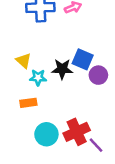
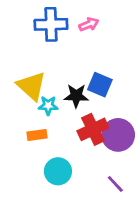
yellow triangle: (24, 61) -> (31, 86), size x1.6
purple circle: (98, 75) -> (118, 135), moved, size x1.5
red cross: (77, 132) -> (93, 129), moved

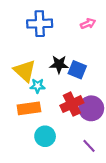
pink arrow: (89, 24) -> (88, 24), moved
black star: (76, 96) -> (59, 64), moved
orange rectangle: (37, 135) -> (29, 108), size x1.5

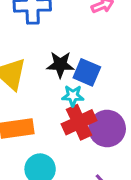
cyan star: (38, 86) -> (73, 96), moved

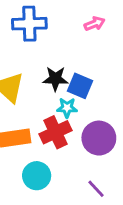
red cross: (79, 122) -> (55, 132), moved

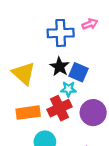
blue cross: (29, 24) -> (61, 33), moved
black star: (55, 79) -> (59, 67), turned 30

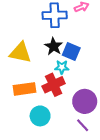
yellow triangle: (24, 73) -> (20, 53), turned -30
purple circle: (93, 113) -> (85, 101), moved

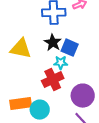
orange rectangle: (25, 89) -> (21, 104), moved

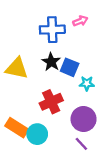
cyan star: (61, 63) -> (87, 83), moved
orange rectangle: (21, 104) -> (17, 128), turned 40

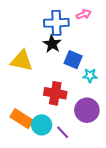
black star: (51, 62) -> (52, 44), moved
red cross: (51, 102) -> (55, 93), turned 35
purple line: (81, 144) -> (63, 132), moved

